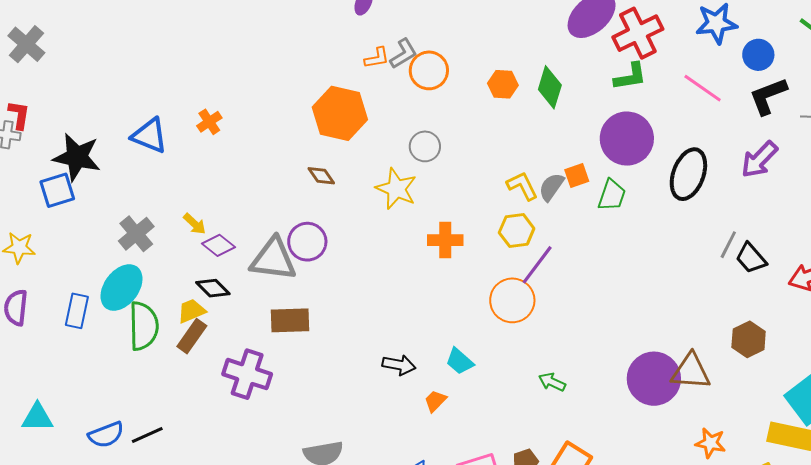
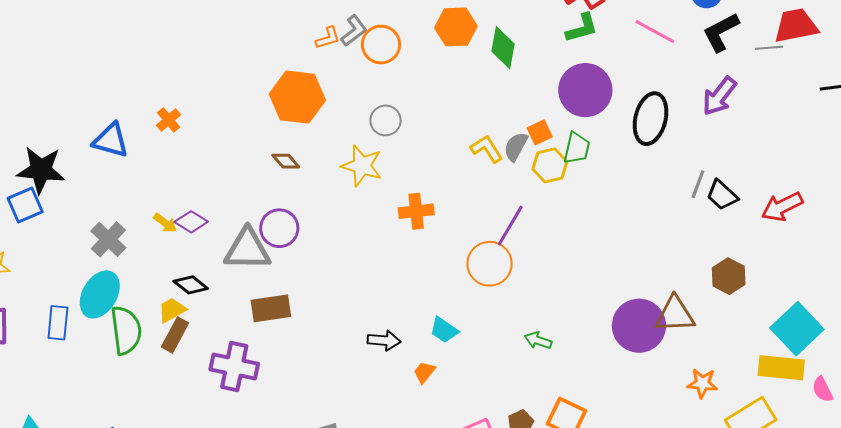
orange hexagon: (503, 84) -> (456, 27), moved, size x1.4
yellow hexagon: (517, 230) -> (550, 165), moved
purple diamond: (218, 245) -> (191, 222), moved

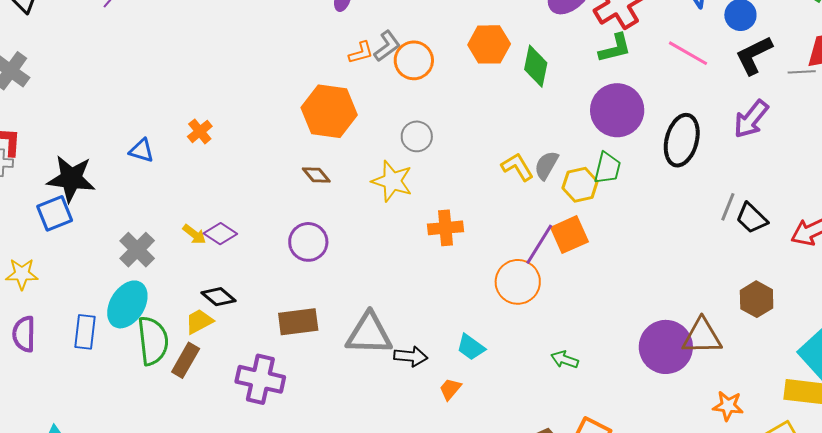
orange square: (540, 132) -> (569, 235), moved, size x1.5
blue triangle: (111, 140) -> (142, 151), size x0.7
gray triangle: (247, 249) -> (369, 334), moved
brown rectangle: (175, 335) -> (186, 360), moved

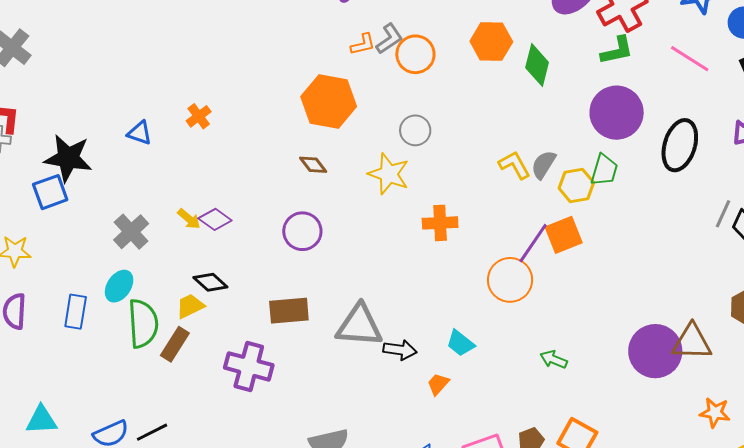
cyan ellipse: (127, 304) -> (119, 286), size x0.7

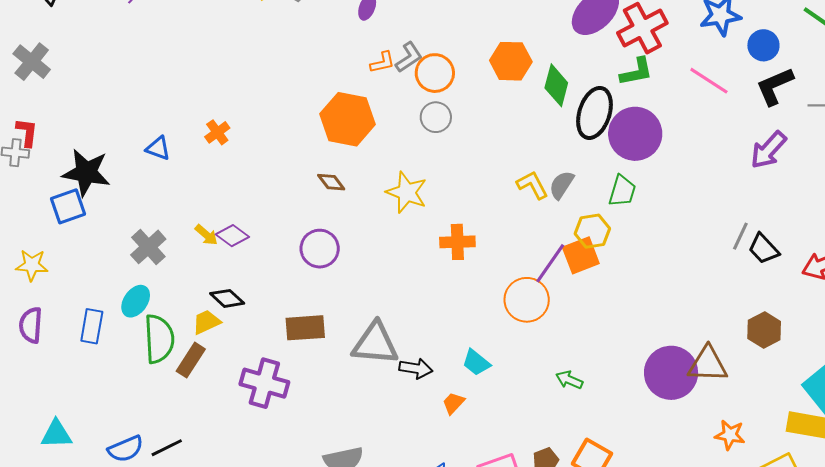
gray circle: (415, 130) -> (436, 117), moved
black ellipse: (680, 145) -> (594, 113), moved
yellow hexagon: (576, 185) -> (592, 231), moved

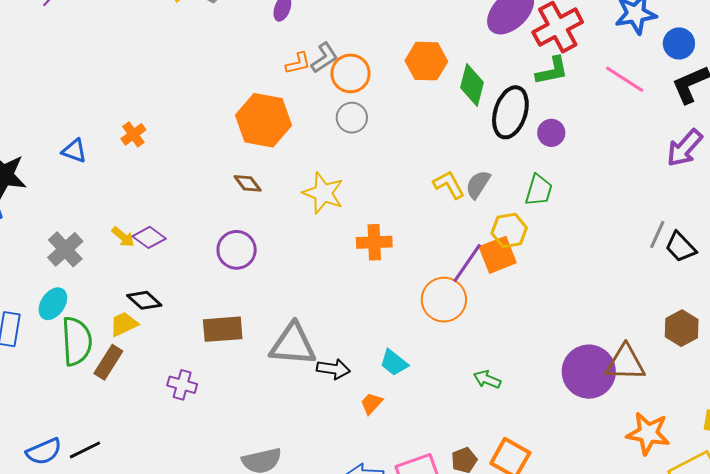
purple circle: (635, 134) -> (551, 133), size x0.5
purple cross: (264, 383) -> (182, 385), size x0.6
orange star: (730, 435) -> (648, 433), size x1.4

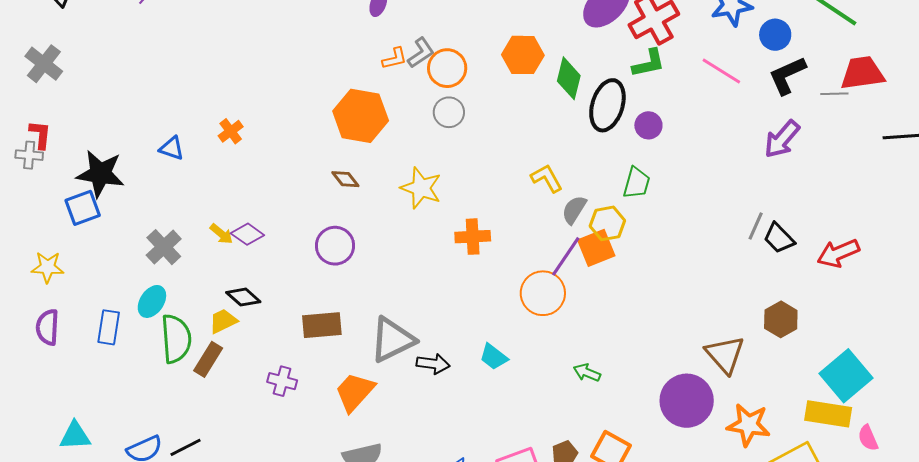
gray semicircle: (478, 184) -> (574, 210), moved
gray triangle: (293, 344) -> (392, 340), turned -30
brown triangle: (625, 363) -> (725, 355), turned 48
purple circle: (589, 372) -> (687, 401), moved
orange trapezoid: (371, 403) -> (355, 392), moved, size x1.8

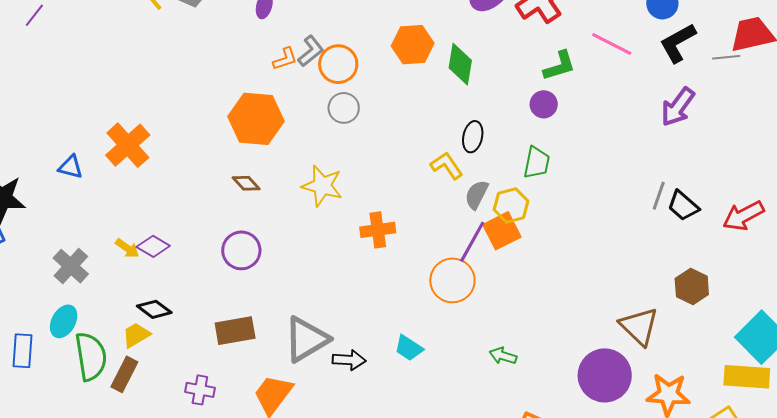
green L-shape: (649, 63) -> (559, 66), moved
black ellipse: (607, 105) -> (473, 137), moved, size x0.6
orange cross: (231, 131) -> (128, 145), size x1.8

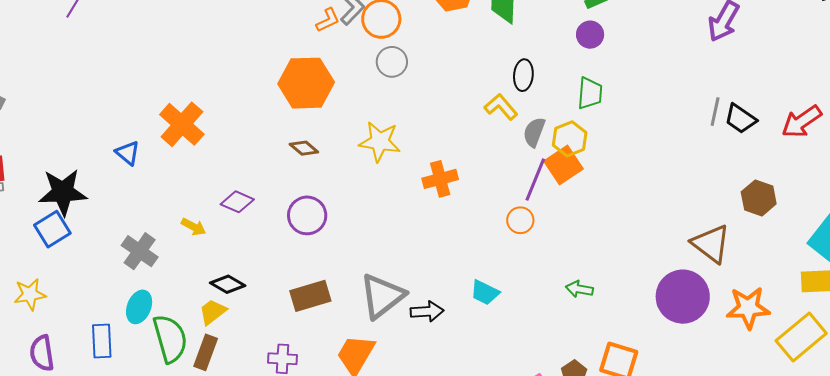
blue triangle: (70, 167) -> (128, 153), turned 32
purple diamond: (153, 246) -> (237, 202), moved
orange circle: (452, 280) -> (520, 220), size x0.6

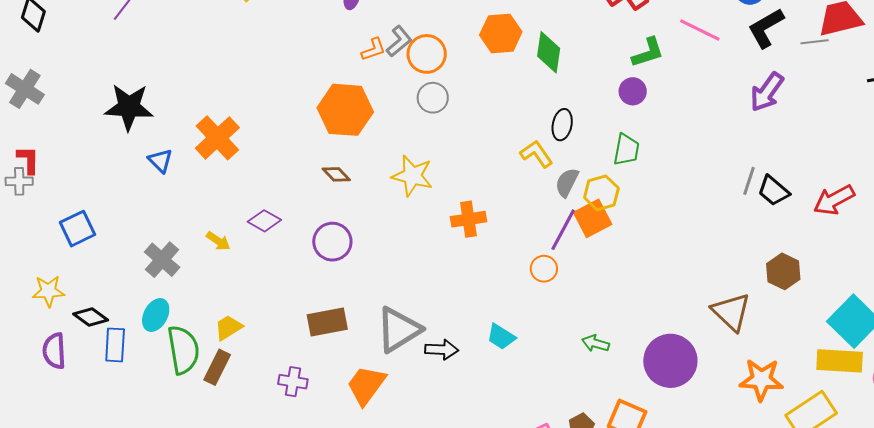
black star: (63, 192) -> (129, 107), moved
black diamond: (228, 284) -> (91, 317), moved
purple circle: (683, 297) -> (670, 361), moved

